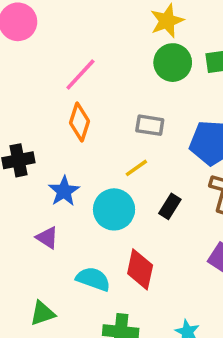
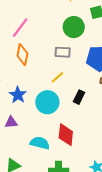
green circle: (173, 63) -> (74, 27), moved
purple triangle: (47, 238) -> (11, 122), turned -32

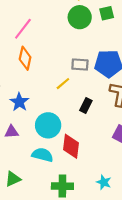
green circle: (74, 27) -> (80, 17), moved
gray rectangle: (63, 52) -> (80, 65), moved
cyan circle: (47, 102) -> (48, 125), moved

